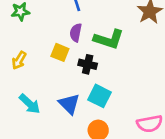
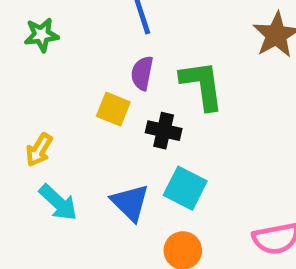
green L-shape: (109, 39) -> (202, 85), turned -116
yellow arrow: (19, 60) -> (39, 150), moved

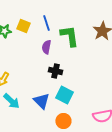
green L-shape: (202, 85) -> (69, 36), moved
yellow square: (113, 109) -> (23, 26), moved

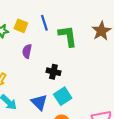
purple semicircle: (46, 47) -> (27, 51), moved
cyan square: (64, 95) -> (63, 96), turned 30

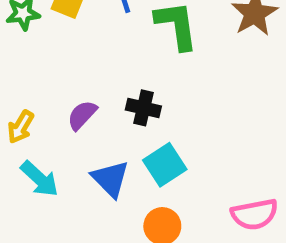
purple semicircle: (27, 51) -> (82, 115), moved, turned 32

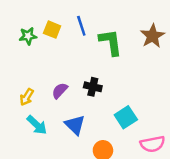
cyan square: (165, 165) -> (126, 117), moved

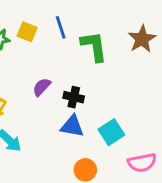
purple semicircle: (60, 91) -> (42, 87), moved
blue triangle: (75, 125) -> (72, 126), moved, turned -35

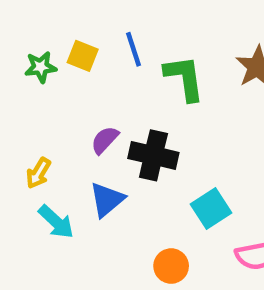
black cross: (74, 97) -> (153, 155), size x1.5
blue triangle: (72, 126) -> (107, 200), moved, turned -50

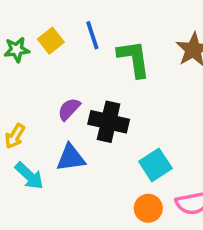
yellow square: (83, 56) -> (51, 41), turned 30
blue triangle: (107, 200) -> (71, 158), turned 32
orange circle: (171, 266) -> (148, 208), moved

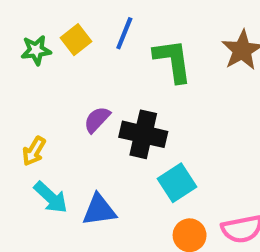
blue line: (92, 35) -> (124, 33), turned 40
blue triangle: (71, 158) -> (99, 210), moved
cyan square: (155, 165) -> (177, 183), moved

